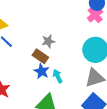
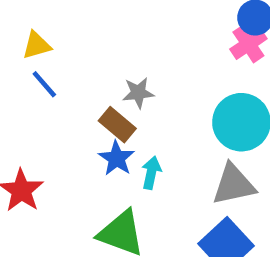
cyan arrow: (58, 76) -> (151, 173), turned 32

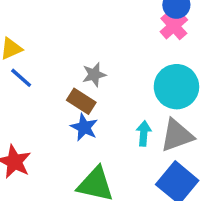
cyan arrow: (151, 173) -> (144, 133), moved

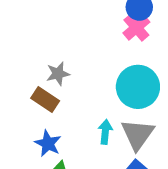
blue star: (84, 127) -> (48, 143), moved
gray triangle: (177, 135) -> (138, 134), turned -36

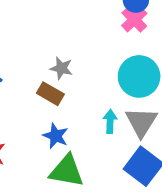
gray star: (58, 74) -> (61, 68), turned 30

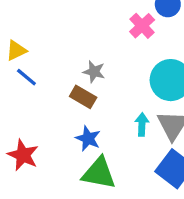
pink cross: (134, 19) -> (142, 26), moved

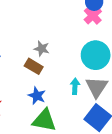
pink cross: (142, 26) -> (93, 15), moved

